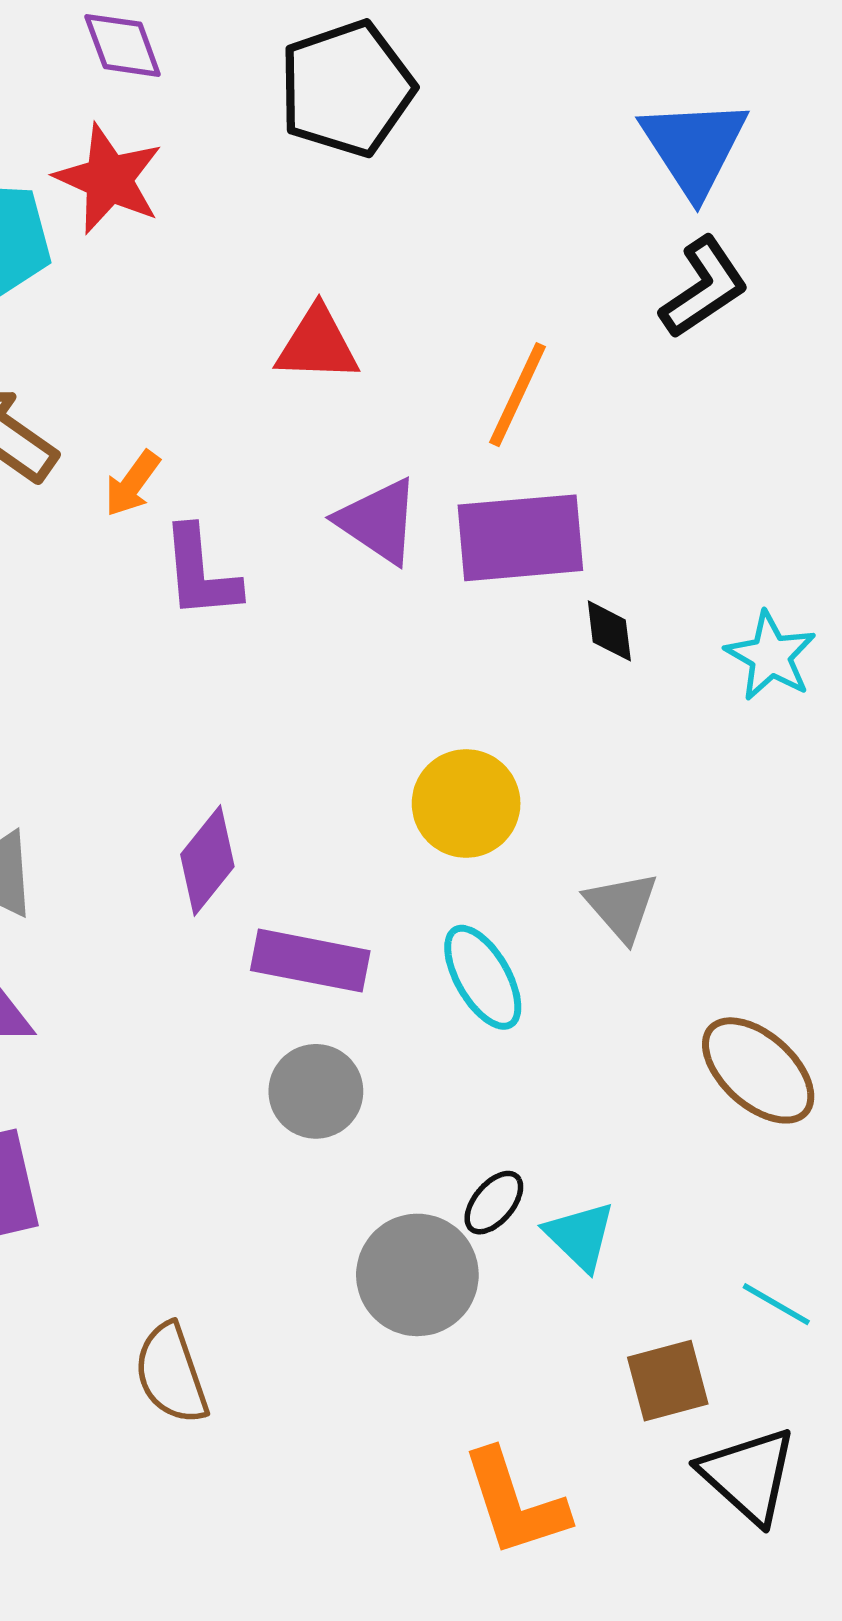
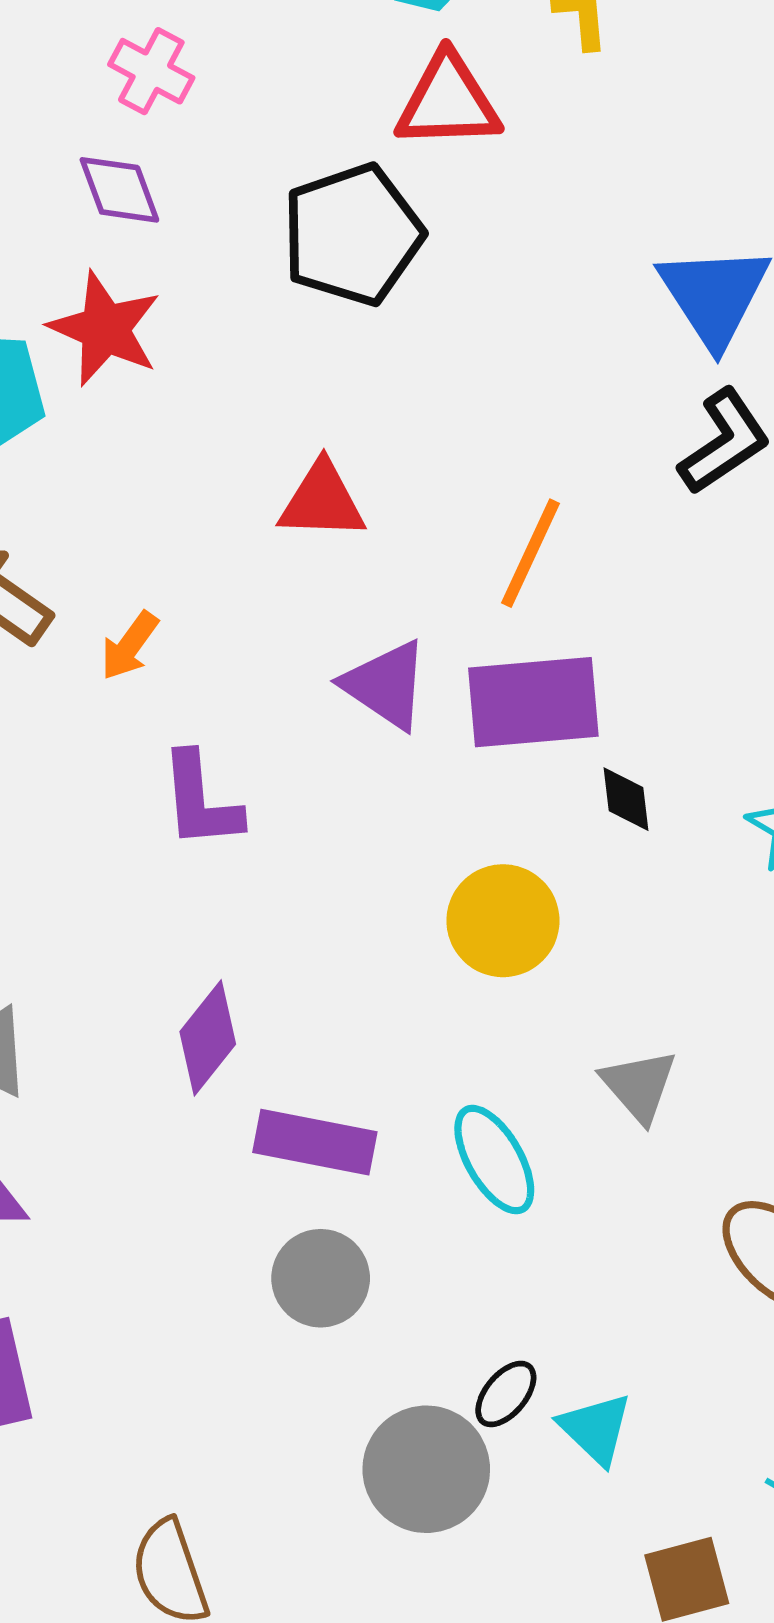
purple L-shape: (200, 573) -> (200, 801), moved
yellow circle: (466, 803) -> (503, 921), moved

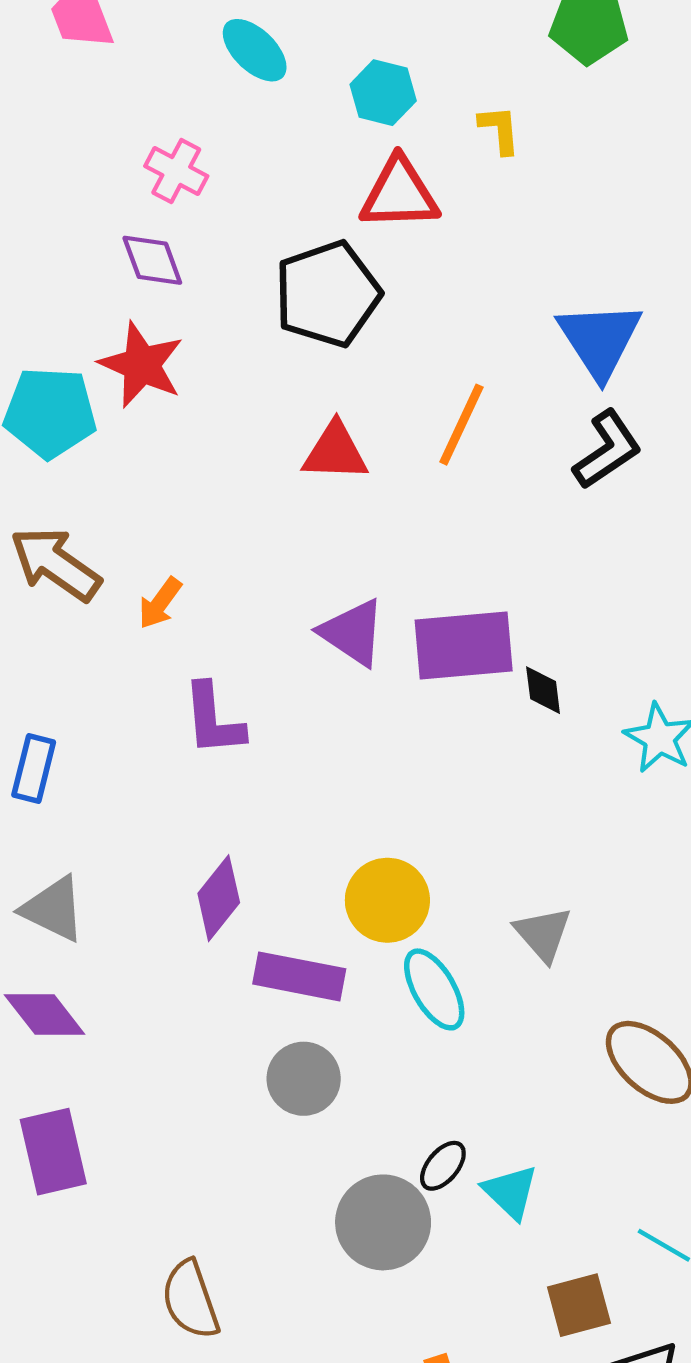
red triangle: (322, 501) -> (335, 452), moved
orange line: (530, 553) -> (461, 425), moved
black diamond: (626, 799) -> (543, 690), moved
yellow circle: (503, 921) -> (387, 900), moved

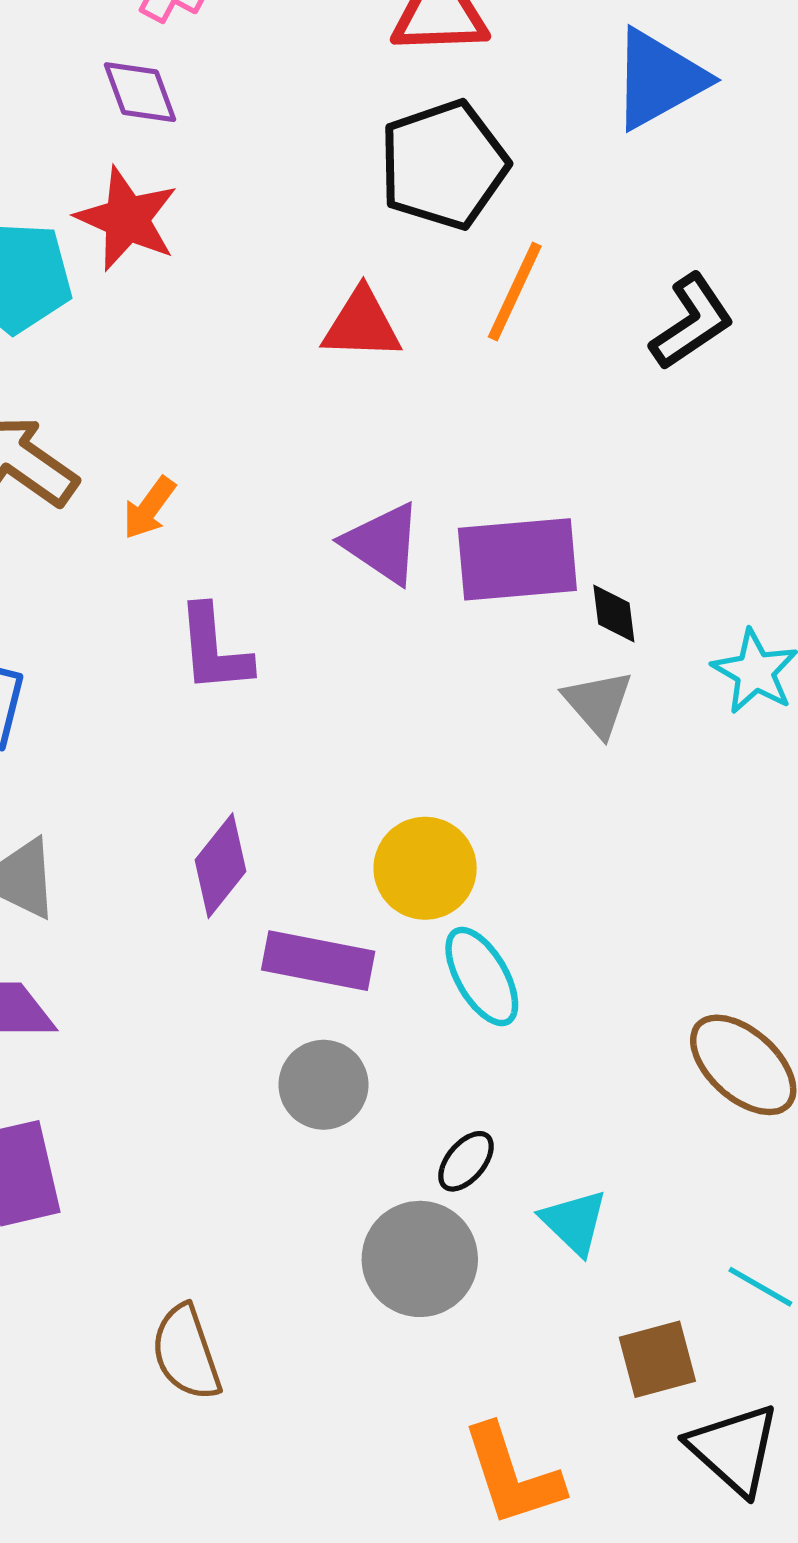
black pentagon: (328, 294) -> (444, 165), moved
blue triangle: (600, 340) -> (659, 79), moved, turned 34
gray triangle: (543, 934) -> (598, 703), moved
black ellipse: (443, 1166) -> (466, 1161), moved

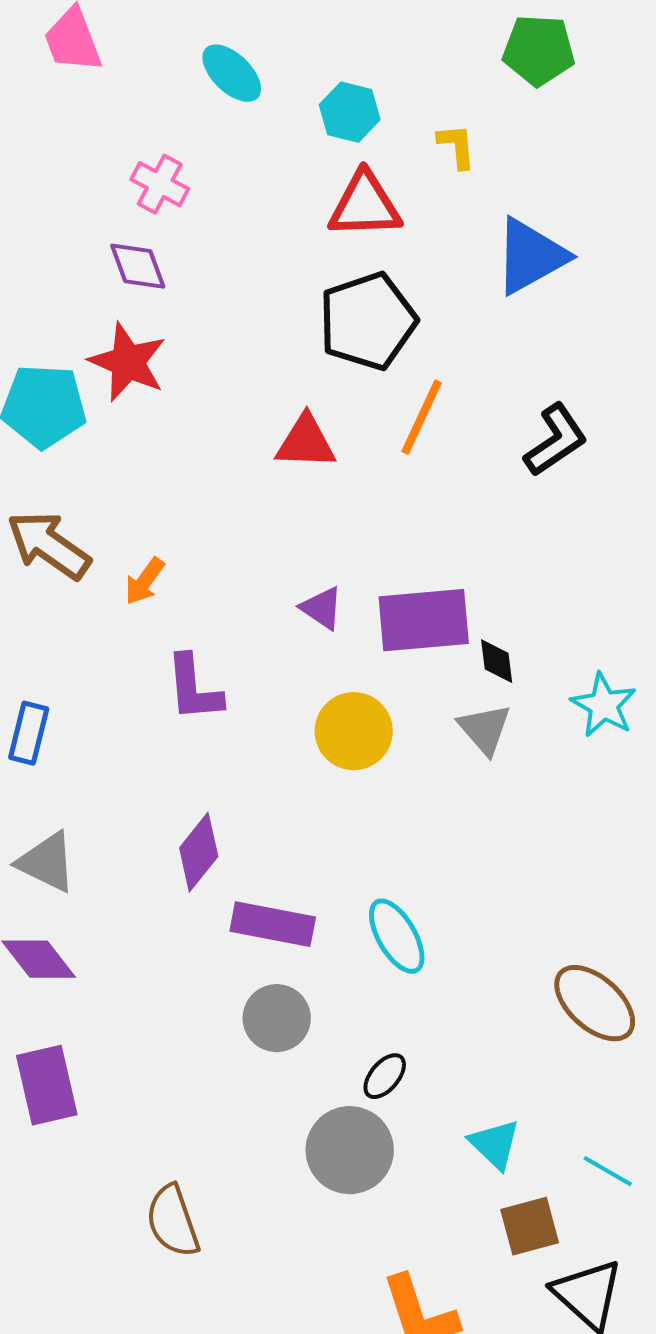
purple triangle: (383, 544) -> (322, 608), size x0.7
yellow circle: (425, 868) -> (354, 731), moved
cyan triangle: (574, 1222) -> (495, 1144), moved

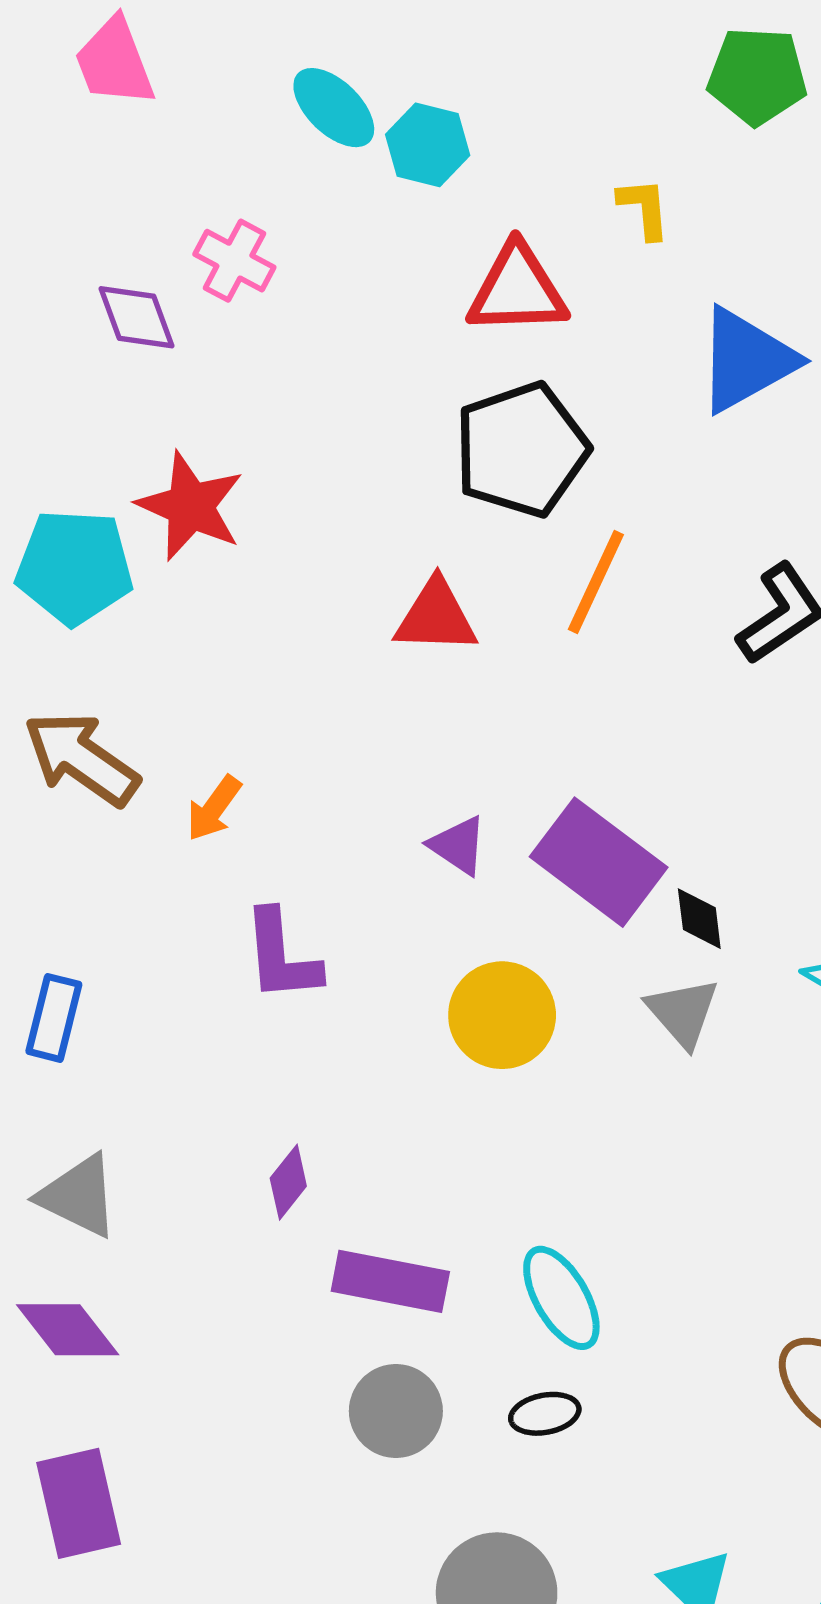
cyan hexagon: (350, 112) -> (428, 145), moved
purple diamond: (138, 266) -> (137, 317), moved
purple rectangle: (424, 620) -> (599, 862), turned 42
purple diamond: (199, 852) -> (288, 1182), size x0.7
black ellipse: (385, 1076) -> (545, 1414), moved, turned 39

